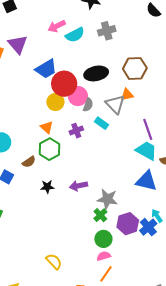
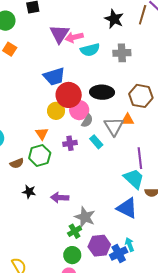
purple triangle: (18, 44) -> (59, 34), moved

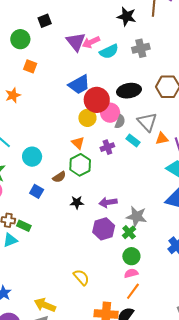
orange triangle: (127, 120) -> (162, 139), moved
purple hexagon: (99, 246) -> (104, 229), moved

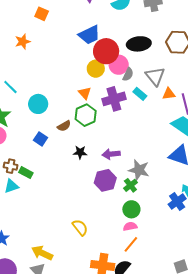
purple cross: (107, 147) -> (114, 99), size x1.6

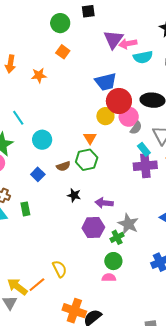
purple cross: (114, 99) -> (145, 166), moved
green rectangle: (26, 173) -> (25, 209), moved, turned 40
orange line: (131, 244) -> (37, 285), moved

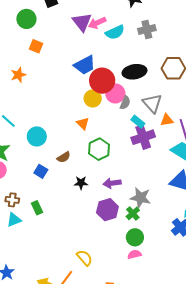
green hexagon: (87, 160) -> (99, 149), moved

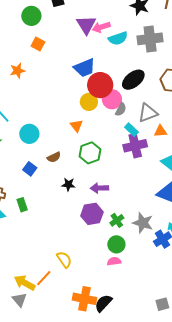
gray cross: (147, 29) -> (150, 39), size x1.4
black ellipse: (134, 72) -> (133, 80), turned -35
gray triangle: (152, 103) -> (148, 113), turned 45
gray star: (140, 198) -> (143, 223), moved

